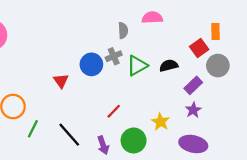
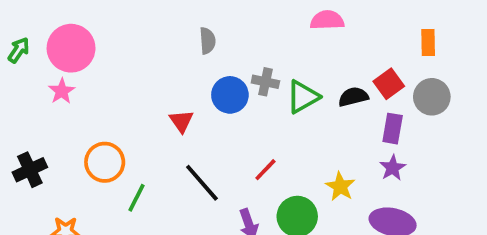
gray semicircle: (123, 30) -> (207, 41), moved
red square: (199, 48) -> (389, 84), moved
gray cross: (114, 56) -> (265, 82), turned 35
purple rectangle: (193, 85) -> (393, 129), turned -36
black line: (69, 135) -> (202, 183), moved

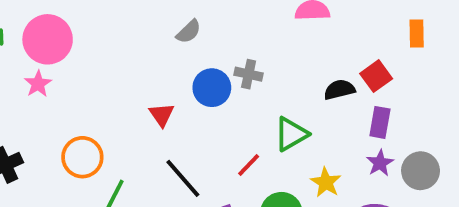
gray semicircle: (207, 41) -> (189, 32), turned 50
green triangle: (303, 97) -> (291, 134), moved
gray circle: (432, 97) -> (421, 171), moved

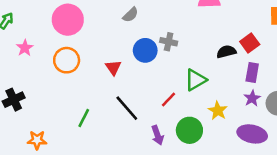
pink circle: (48, 39) -> (68, 20), moved
pink star: (38, 84) -> (25, 48), moved
orange circle: (82, 157) -> (67, 60), moved

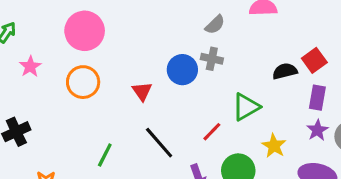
gray semicircle: (130, 15) -> (215, 25), moved

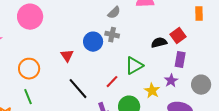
orange circle: (83, 82) -> (29, 69), moved
purple star: (317, 130) -> (171, 81), moved
green line: (105, 155) -> (28, 97), moved, turned -49

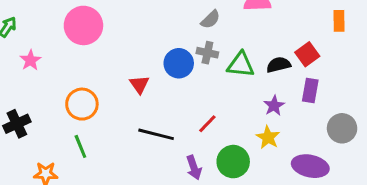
green triangle: (134, 66) -> (241, 65), moved, turned 36
purple star: (171, 81) -> (274, 106), moved
black line: (78, 89) -> (156, 134), turned -35

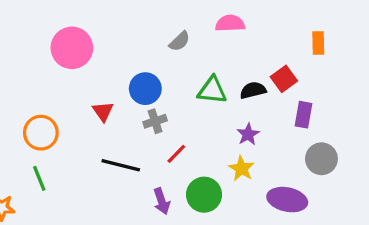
pink circle: (83, 25) -> (72, 48), moved
gray cross: (207, 53) -> (155, 121), moved, turned -30
purple rectangle: (310, 90) -> (304, 115), moved

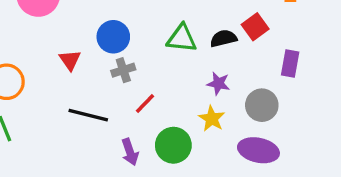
purple rectangle: (304, 115) -> (290, 63), moved
purple star: (248, 134) -> (218, 83), turned -30
gray circle: (321, 159) -> (262, 105), moved

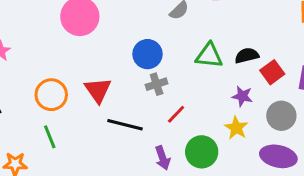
red square: (255, 27) -> (272, 72), moved
red triangle: (70, 60) -> (98, 90), moved, size x1.4

